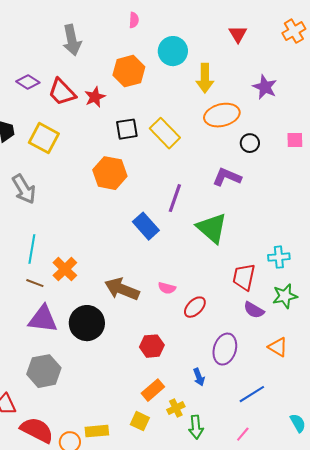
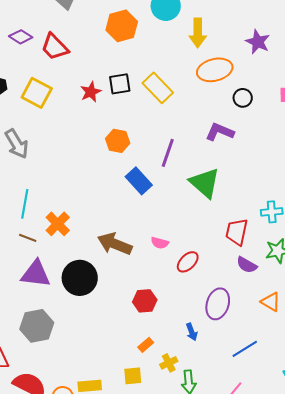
red star: (95, 97) -> (91, 92), moved
orange hexagon: (110, 173) -> (118, 141), moved, size x0.7
orange rectangle: (153, 390) -> (146, 345), size x0.7
yellow square: (140, 421) -> (133, 376), turned -30

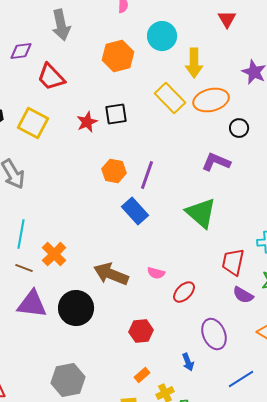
purple diamond: (21, 37) -> (21, 51), moved, turned -40
yellow rectangle: (158, 88) -> (170, 98), moved
purple line: (168, 153) -> (147, 175), moved
purple ellipse: (218, 304) -> (214, 334), turned -40
gray hexagon: (37, 326) -> (68, 380), moved

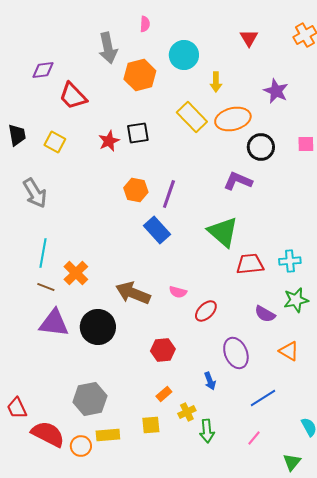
gray arrow: (61, 25) -> (108, 48), moved
yellow arrow: (194, 63) -> (216, 82), size x0.7
yellow square: (33, 123) -> (55, 142), size x0.7
black circle: (239, 128) -> (261, 147), size x1.4
red trapezoid: (233, 262) -> (250, 264), moved, turned 72

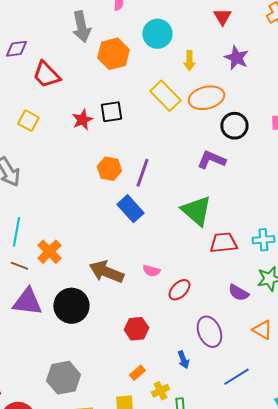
purple star: (276, 91) -> (236, 58), moved

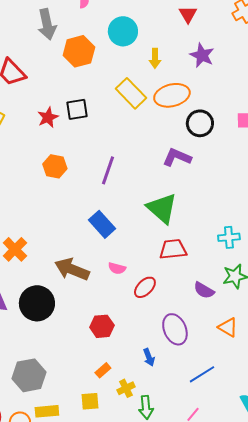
orange hexagon: (109, 169) -> (55, 166), moved
blue rectangle: (130, 209) -> (102, 224), moved
red trapezoid: (223, 243) -> (173, 249), moved

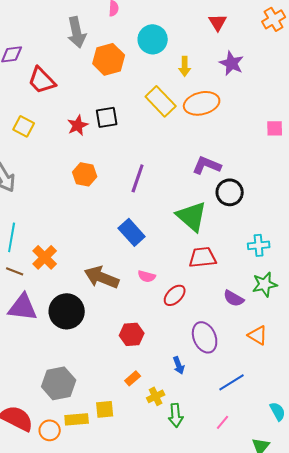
black circle: (200, 123) -> (230, 192), moved
yellow square: (90, 401) -> (105, 409), moved

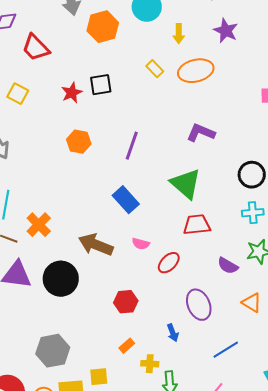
yellow rectangle: (161, 101) -> (155, 69), size x0.6
black circle: (230, 192) -> (252, 175), moved
yellow cross: (156, 396) -> (150, 364), turned 30

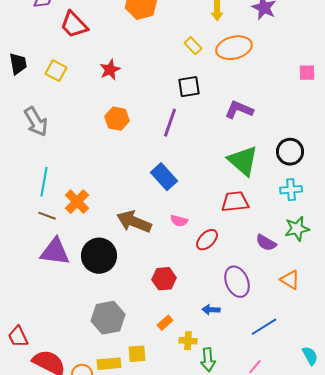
black square: (101, 85) -> (189, 87), moved
green triangle: (186, 184) -> (243, 161), moved
blue arrow: (173, 333) -> (211, 310), turned 114
gray hexagon: (53, 351) -> (108, 318), moved

